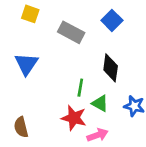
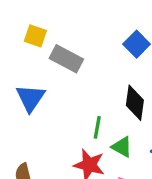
gray rectangle: (71, 32) -> (66, 59), moved

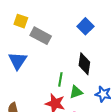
green triangle: (122, 147) -> (76, 92), turned -48

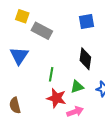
blue square: (85, 26) -> (86, 21), turned 35
green line: (60, 79) -> (51, 74), moved

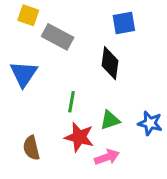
black diamond: (85, 59) -> (110, 63), moved
brown semicircle: (15, 105) -> (31, 148), moved

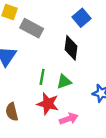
blue square: (124, 23) -> (81, 18), turned -30
green triangle: (110, 120) -> (64, 82), moved

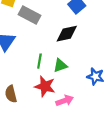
black diamond: (71, 48) -> (67, 34), turned 70

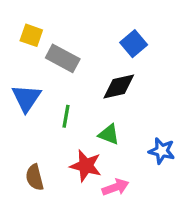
green line: (39, 61) -> (66, 116), moved
green triangle: (60, 65) -> (109, 134), turned 40

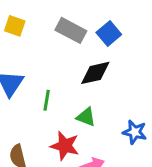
gray rectangle: (63, 58) -> (71, 30), moved

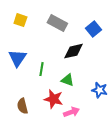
blue square: (109, 33) -> (93, 29), moved

